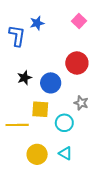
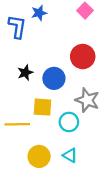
gray star: (81, 103) -> (87, 100), size x1.5

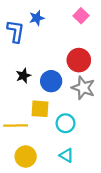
gray star: (87, 100) -> (83, 88), moved
yellow circle: (39, 156) -> (26, 157), moved

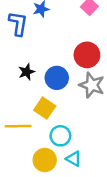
yellow square: (40, 109) -> (45, 108), turned 30
cyan circle: (66, 123) -> (60, 136), moved
yellow circle: (26, 157) -> (45, 160), moved

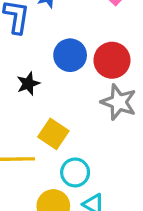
blue circle: (57, 78) -> (70, 55), moved

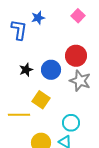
blue circle: (70, 55) -> (51, 70), moved
cyan circle: (75, 172) -> (71, 123), moved

